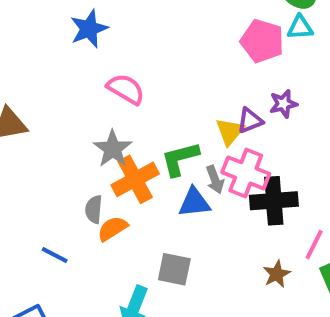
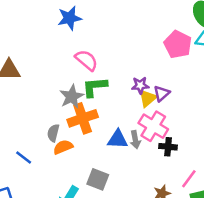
purple star: (283, 104) -> (140, 85), moved
purple triangle: (250, 121) -> (162, 93), turned -30
green L-shape: (180, 159) -> (95, 87), moved
gray arrow: (215, 180) -> (135, 140), moved
black cross: (274, 201) -> (168, 147), size x0.6

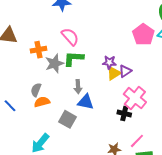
orange cross: (83, 118) -> (39, 50), moved, size x0.7
pink cross: (153, 126) -> (135, 98), moved
gray arrow: (135, 140) -> (78, 87), moved
gray square: (98, 179) -> (68, 119), moved

